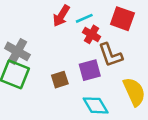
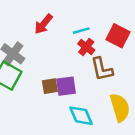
red arrow: (61, 16) -> (43, 24), moved
purple square: (90, 70) -> (66, 86), moved

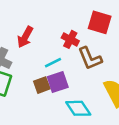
red arrow: (43, 24) -> (25, 37), moved
cyan line: (81, 31) -> (53, 63), moved

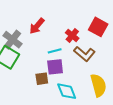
brown L-shape: (90, 58) -> (84, 54), turned -40
brown square: (42, 85) -> (42, 79), moved

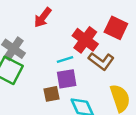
red arrow: (37, 26) -> (43, 17), moved
red cross: (72, 35) -> (85, 40), size x1.5

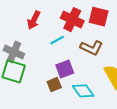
red cross: (85, 40) -> (72, 20), moved
cyan line: (65, 60) -> (57, 40), moved

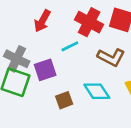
purple square: (65, 69) -> (45, 70), moved
cyan diamond: (83, 91) -> (97, 91), moved

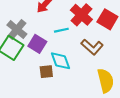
purple square: (45, 70) -> (37, 44), turned 36
cyan diamond: (97, 91) -> (60, 61), moved

